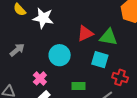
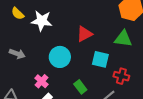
green triangle: (108, 37) -> (123, 39), moved
gray arrow: (17, 50) -> (17, 54), turned 63
green rectangle: (79, 86) -> (80, 87), turned 56

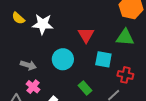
red triangle: (84, 34) -> (86, 35), turned -30
gray arrow: (17, 54) -> (28, 65), moved
pink cross: (41, 81) -> (33, 87), moved

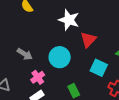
white star: (43, 24) -> (69, 20), moved
pink cross: (33, 87) -> (38, 77), moved

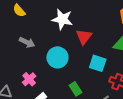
gray arrow: (25, 54) -> (27, 42), moved
pink cross: (38, 77) -> (29, 79), moved

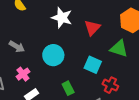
red triangle: (84, 37) -> (92, 28), moved
gray arrow: (27, 42) -> (17, 47), moved

